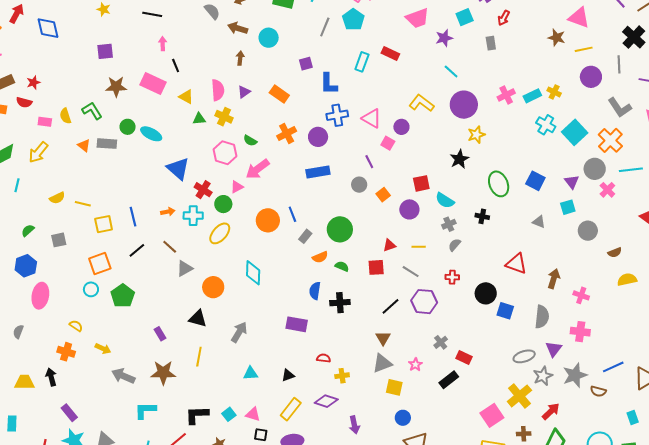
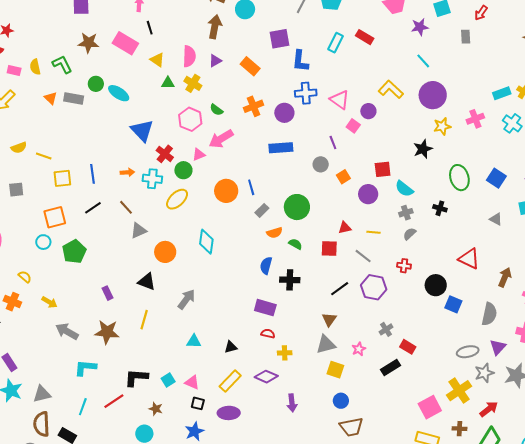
brown arrow: (240, 58) -> (215, 27), size x1.6
purple square: (306, 64) -> (280, 39), size x1.5
pink cross: (506, 95) -> (475, 119), moved
purple rectangle: (297, 324) -> (265, 308), moved

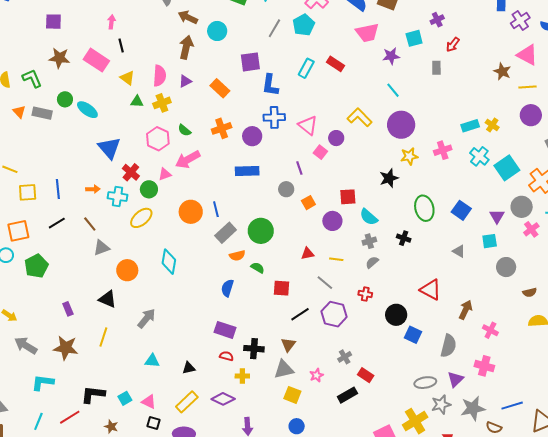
yellow cross: (193, 83) -> (162, 103), turned 36
gray rectangle: (262, 210) -> (226, 233), size x1.5
red square: (329, 249) -> (281, 288), moved
black cross: (290, 280) -> (254, 349), moved

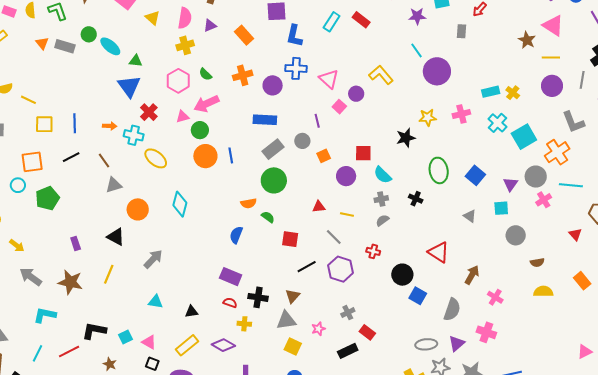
green triangle: (137, 101) -> (136, 61), moved
purple circle: (401, 125) -> (437, 71), moved
green circle: (149, 189) -> (200, 130), moved
yellow ellipse: (141, 218) -> (156, 158), turned 75
gray rectangle: (226, 233) -> (273, 149), moved

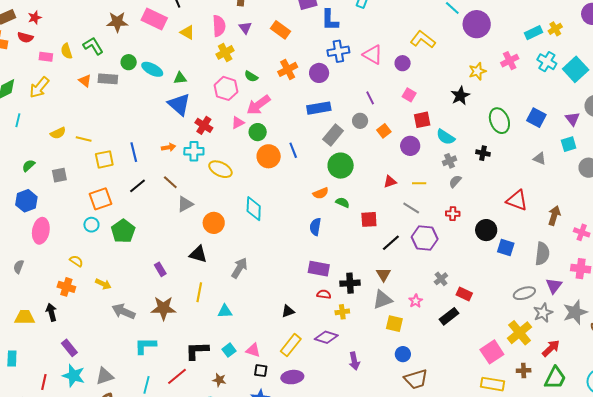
purple triangle: (210, 26) -> (245, 28), turned -32
yellow cross: (513, 93) -> (555, 29), turned 32
pink square: (339, 107) -> (409, 95), moved
cyan triangle: (156, 302) -> (225, 311), moved

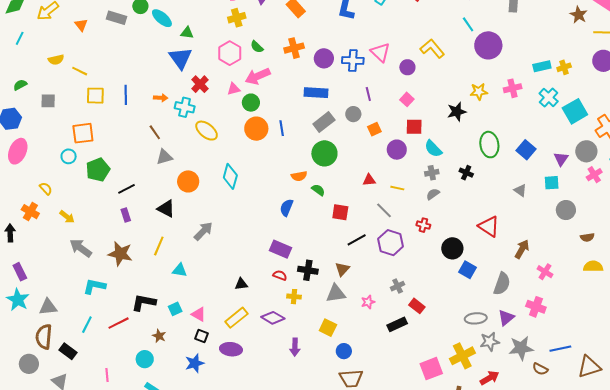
blue cross: (338, 51) -> (353, 60), moved
orange triangle: (85, 81) -> (81, 25), moved
black line: (138, 186) -> (127, 189), moved
yellow square: (394, 324) -> (328, 328), moved

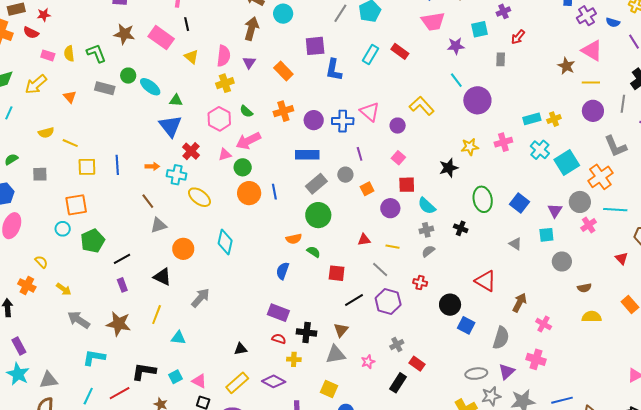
black rectangle: (397, 324) -> (398, 383), turned -30

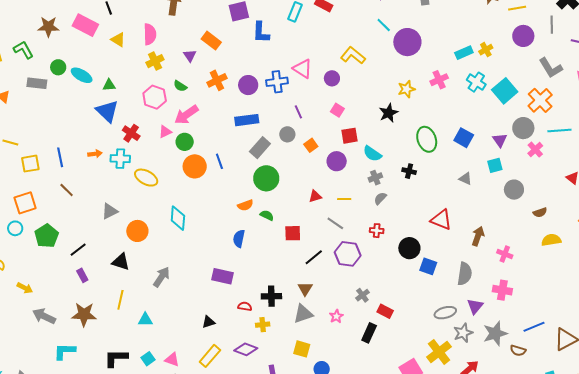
purple triangle: (249, 62) -> (190, 56), moved
brown line: (148, 201) -> (67, 190), moved
purple rectangle: (278, 313) -> (222, 276), moved

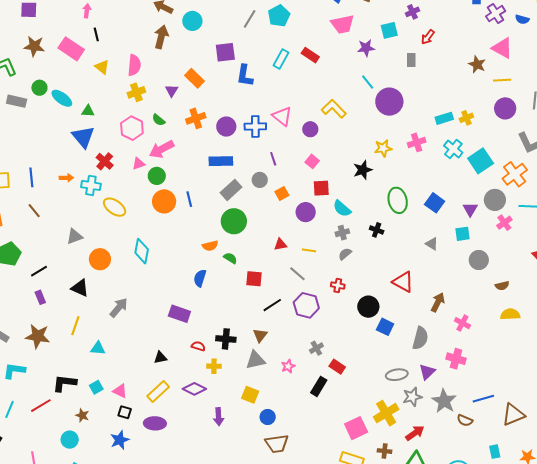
gray star: (495, 333) -> (444, 401), turned -30

